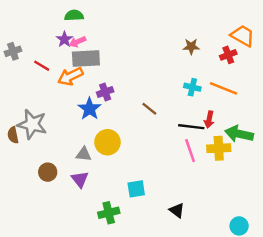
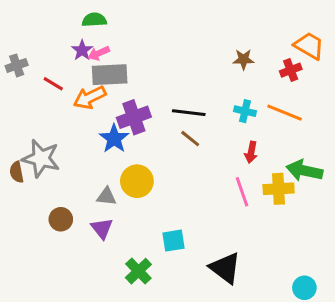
purple cross: (105, 92) -> (134, 117), size x1.5
red arrow: (209, 119) -> (251, 152), moved
black line: (191, 127) -> (189, 113), moved
black triangle: (177, 210) -> (225, 268), size x1.6
green cross: (109, 213) -> (138, 271), turned -30

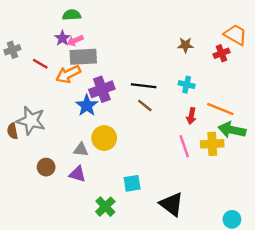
orange line: (285, 113) -> (220, 109), moved
purple triangle: (102, 228) -> (77, 174), turned -36

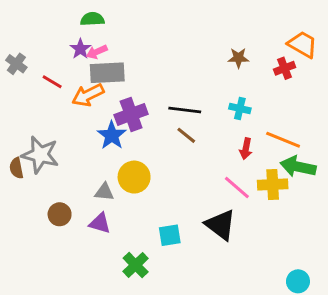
gray cross: (12, 50) -> (16, 64), turned -35
pink line: (184, 146) -> (237, 187), turned -30
black triangle: (172, 204) -> (221, 225), moved

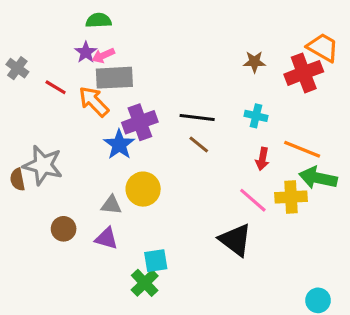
red cross: (285, 68) -> (304, 73), size x1.6
orange arrow: (88, 95) -> (94, 102), turned 72
cyan square: (170, 235) -> (156, 261), moved

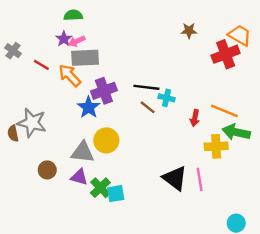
brown star: (254, 62) -> (189, 31), moved
cyan cross: (256, 116) -> (167, 98), moved
pink line: (253, 200) -> (200, 179), moved, turned 40
gray triangle: (111, 205) -> (83, 152), size x1.5
green cross: (145, 283) -> (100, 188), moved

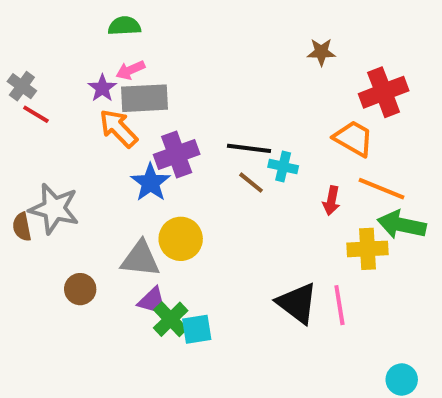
orange trapezoid: (240, 35) -> (353, 138), moved
purple star: (64, 39) -> (102, 88), moved
red line: (41, 65) -> (36, 114), moved
purple triangle: (79, 177) -> (153, 301), moved

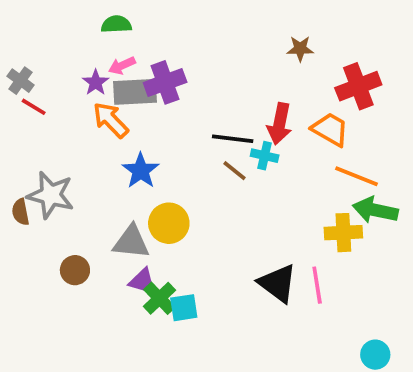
purple cross: (177, 154) -> (165, 82), moved
red arrow: (331, 201) -> (280, 124), moved, size x1.5

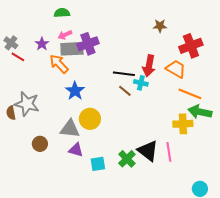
purple star: (96, 82) -> (42, 44), moved
green cross: (159, 298) -> (127, 159), moved

